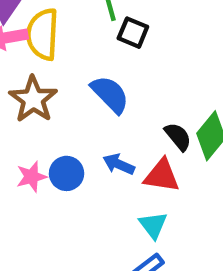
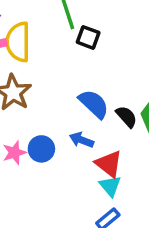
blue semicircle: (110, 94) -> (94, 104), moved
red triangle: (162, 176) -> (109, 164), moved, turned 32

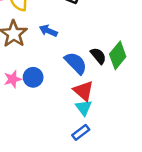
blue semicircle: (94, 104) -> (76, 63), moved
blue arrow: (82, 140) -> (48, 31), moved

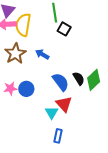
cyan triangle: (84, 108) -> (52, 113), moved
blue rectangle: (81, 132) -> (58, 136), turned -48

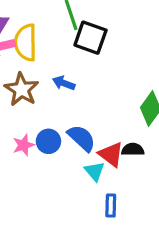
black square: (64, 29) -> (90, 38), size x1.5
black semicircle: (79, 78) -> (133, 150), moved, turned -48
blue semicircle: (61, 82) -> (82, 138), moved

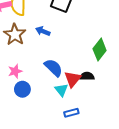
blue circle: (48, 141) -> (22, 89), moved
red triangle: (111, 154) -> (73, 79), turned 30
blue rectangle: (111, 206) -> (71, 113), turned 72

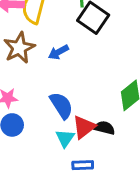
blue arrow: (43, 31) -> (58, 52), turned -64
blue rectangle: (71, 113) -> (83, 165), moved

